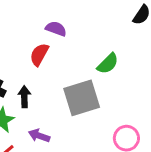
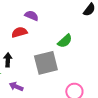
red semicircle: (39, 54) -> (19, 32), turned 42

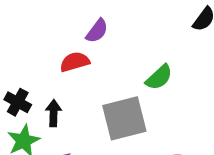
purple semicircle: (32, 16) -> (97, 31), turned 104

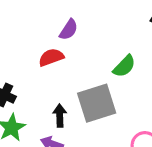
black arrow: (54, 113) -> (60, 116), moved

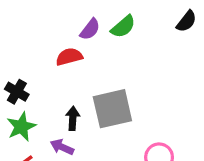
green semicircle: (124, 66) -> (123, 27), moved

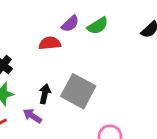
gray square: (112, 109) -> (78, 91), turned 32

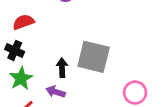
red semicircle: (50, 43) -> (23, 22), moved

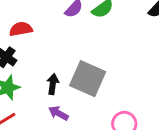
purple arrow: (56, 92) -> (58, 113), moved

